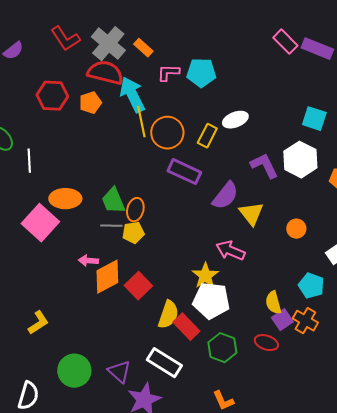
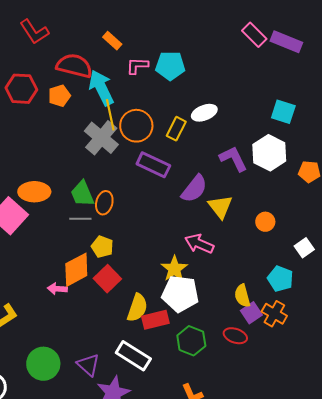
gray cross: (108, 44) -> (101, 138), moved
yellow pentagon: (133, 233) -> (102, 247), moved, turned 30
pink arrow: (88, 261) -> (57, 289), moved
red rectangle: (186, 327) -> (155, 320), turned -60

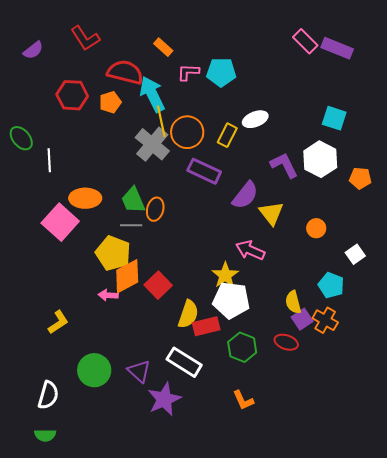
yellow pentagon: (102, 247) -> (113, 253), moved, size x1.6

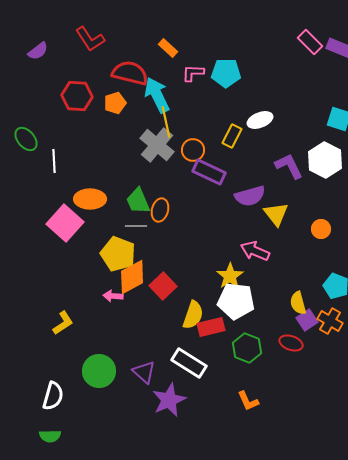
orange circle: (187, 132) -> (193, 150), moved, size x0.7
purple semicircle: (245, 195) -> (250, 196), turned 36

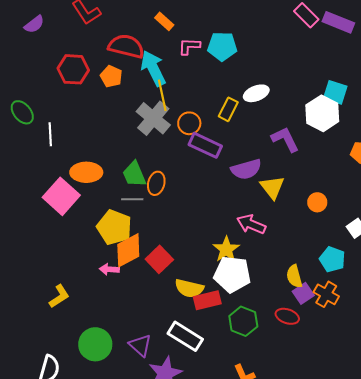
orange pentagon: (115, 103) -> (111, 76), turned -30
white hexagon: (325, 160) -> (322, 113), moved
yellow semicircle: (193, 315) -> (189, 288), turned 84

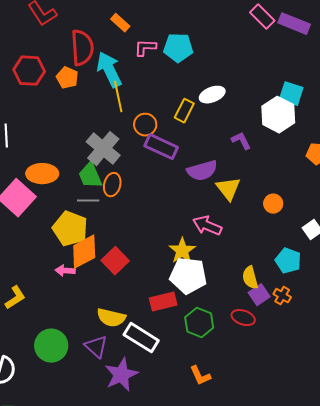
red semicircle: (126, 46) -> (82, 48), turned 72
gray cross: (153, 118) -> (103, 149), moved
purple L-shape: (285, 139) -> (241, 141), size x0.7
yellow semicircle: (189, 288) -> (111, 318), moved
orange cross: (326, 294) -> (282, 296), size x0.7

